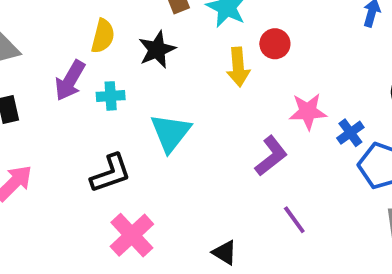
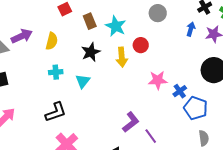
black star: (157, 50) -> (91, 52), moved
purple arrow: (70, 81) -> (22, 36), moved, turned -145
cyan triangle: (171, 133) -> (83, 81), moved, size x0.7
purple L-shape: (271, 156) -> (131, 122), moved

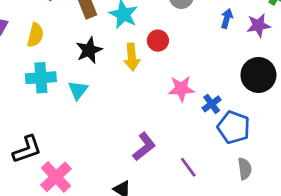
cyan cross: (56, 72) -> (41, 78), size x1.5
black L-shape: (56, 112) -> (27, 149), moved
purple line: (151, 136) -> (188, 167), moved

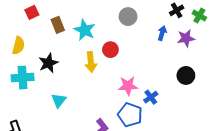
black star: (89, 50) -> (48, 63), moved
black circle: (258, 75) -> (186, 75), size x0.7
cyan triangle: (78, 90) -> (59, 100), moved
blue pentagon: (234, 127) -> (130, 115), moved

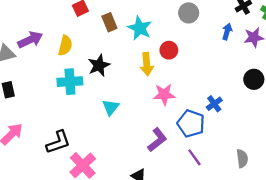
pink star: (128, 86) -> (164, 94), moved

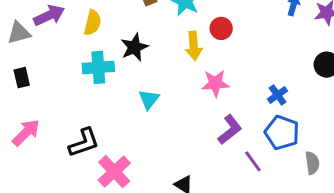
blue pentagon: (191, 124) -> (282, 133), moved
purple L-shape: (157, 140) -> (230, 130), moved

